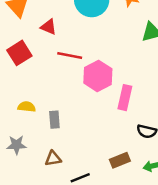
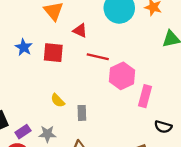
red square: (19, 53) -> (53, 53), turned 35
yellow semicircle: (27, 107) -> (58, 101), turned -144

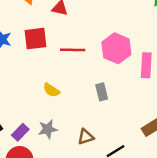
red line: (98, 57) -> (73, 50), moved
gray rectangle: (82, 113) -> (102, 92), moved

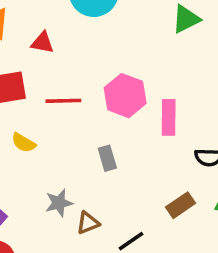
yellow semicircle: (51, 90) -> (24, 143), moved
gray star: (48, 129) -> (59, 203), moved

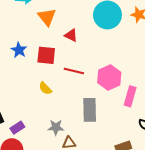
gray rectangle: (107, 158) -> (90, 110), size x1.6

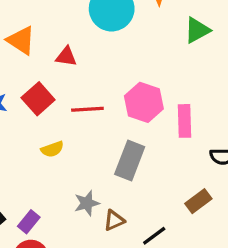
red square: (46, 55) -> (38, 99), turned -30
yellow semicircle: (45, 88) -> (52, 149), turned -48
gray rectangle: (90, 110) -> (130, 160), turned 40

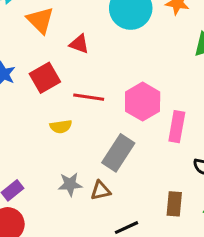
yellow semicircle: (52, 149) -> (61, 127), moved
brown rectangle: (198, 201) -> (174, 204), turned -60
brown triangle: (114, 220) -> (101, 191), moved

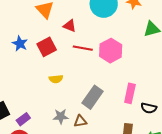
red line: (89, 97) -> (83, 48), moved
pink hexagon: (143, 102) -> (111, 51), moved
pink rectangle: (177, 127) -> (130, 93), moved

